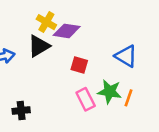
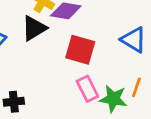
red square: (79, 65) -> (80, 50), size x1.5
green star: (110, 92) -> (113, 99), moved

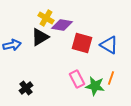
red square: (80, 50) -> (82, 43), moved
black cross: (14, 102) -> (26, 88), turned -32

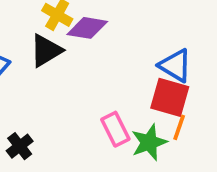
red square: (82, 43) -> (170, 97), moved
green star: (95, 86) -> (149, 142), turned -30

